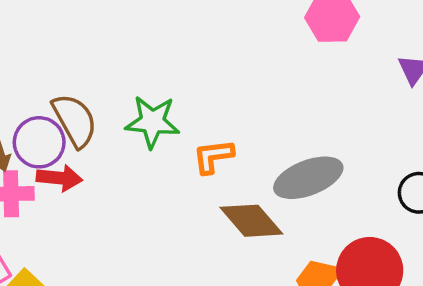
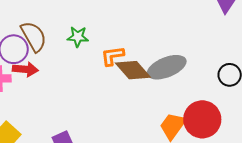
green star: (152, 122) -> (78, 37), size x0.7
brown diamond: (251, 221) -> (133, 70), moved

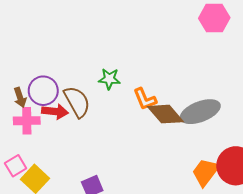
brown semicircle: (34, 36) -> (77, 102), moved
orange L-shape: (113, 56) -> (145, 99), turned -105

